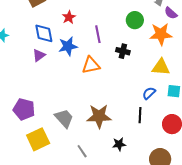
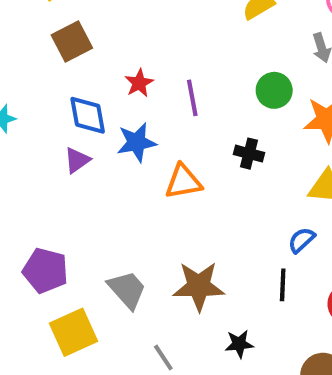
purple line: (98, 34) -> (192, 98), moved

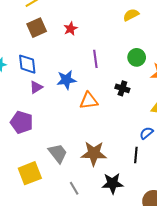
red star: (139, 83) -> (71, 29), moved
blue diamond: (88, 115) -> (27, 64), moved
purple pentagon: (45, 271) -> (22, 122), moved
black star: (239, 344) -> (112, 183), size x1.5

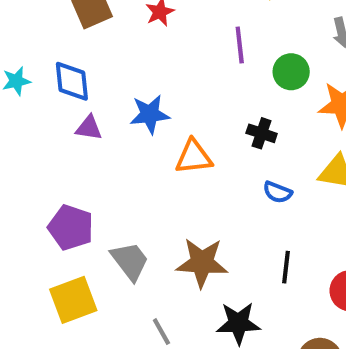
purple line: (95, 59) -> (240, 45), moved
purple triangle: (36, 87) -> (89, 128), turned 40
purple pentagon: (22, 122) -> (71, 228), moved
blue semicircle: (146, 133) -> (278, 192), moved, turned -120

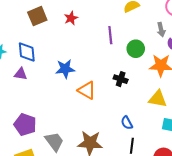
purple triangle: (89, 128) -> (21, 74), moved
orange triangle: (194, 157) -> (87, 90), turned 36
blue semicircle: (278, 192) -> (127, 123), moved, turned 40

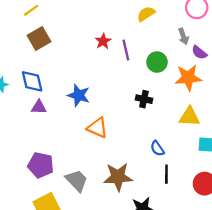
red star: (71, 18) -> (103, 41), moved
blue star: (65, 69) -> (79, 95), turned 30
purple triangle: (21, 74) -> (39, 107), moved
orange triangle: (87, 90) -> (97, 128), moved

